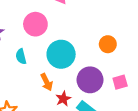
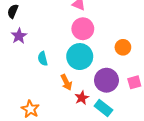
pink circle: (35, 24) -> (83, 29), moved

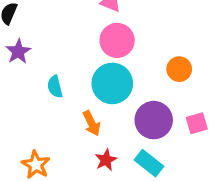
red star: (82, 98) -> (106, 160), moved

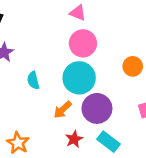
purple circle: (154, 120) -> (97, 108), moved
orange arrow: (92, 123) -> (63, 110), turned 72

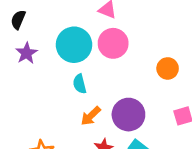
cyan circle: (79, 78) -> (74, 45), moved
cyan semicircle: (33, 80) -> (80, 84), moved

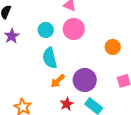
cyan circle: (74, 45) -> (46, 30), size x0.6
cyan semicircle: (80, 84) -> (50, 58), size x1.5

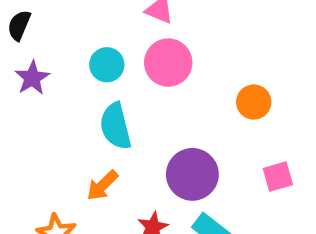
orange arrow: (58, 81) -> (102, 185), moved

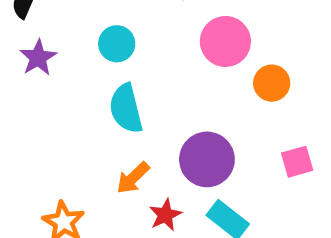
pink circle: (168, 63) -> (225, 41), moved
orange arrow: (102, 185) -> (133, 178), moved

